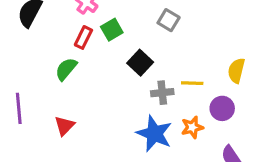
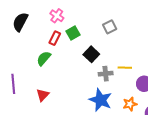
gray square: (169, 20) -> (110, 27), turned 32
orange star: (192, 127) -> (130, 104), moved

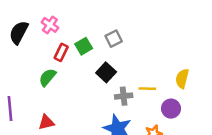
pink cross: (57, 16) -> (50, 25), moved
gray square: (110, 27) -> (114, 39), moved
red triangle: (43, 95) -> (46, 122), turned 32

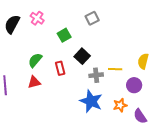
gray square: (114, 39) -> (92, 18), moved
red rectangle: (61, 52) -> (60, 68), moved, turned -40
red triangle: (46, 122) -> (34, 82), moved

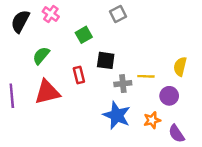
black square: (82, 56) -> (106, 60), turned -35
green semicircle: (35, 60) -> (41, 56), moved
red triangle: (34, 82) -> (47, 92), size x1.6

